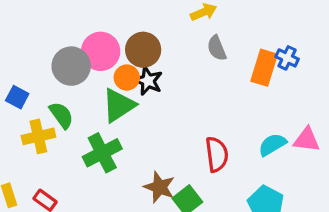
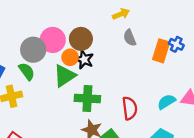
green semicircle: (61, 115) -> (27, 71), moved
green cross: (102, 153) -> (87, 98), moved, turned 30

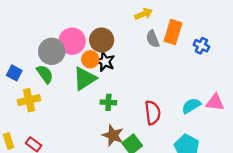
orange rectangle: (161, 51) -> (173, 32), moved
green cross: (87, 98) -> (108, 102), size x0.6

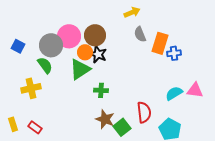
orange rectangle: (173, 32) -> (160, 43), moved
blue cross: (201, 46) -> (174, 53), moved, turned -32
blue square: (14, 73) -> (18, 46), moved
red semicircle: (153, 113) -> (144, 112), moved

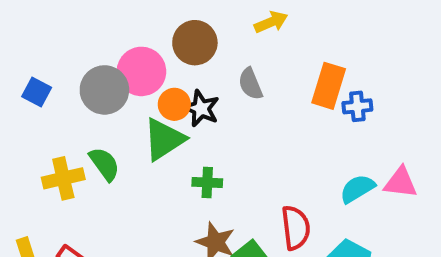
gray semicircle: (140, 34) -> (250, 84), moved
brown circle: (95, 35) -> (195, 43), moved
green semicircle: (45, 65) -> (104, 164), moved

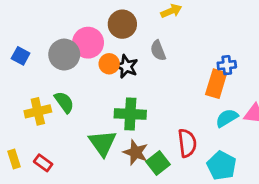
orange rectangle: (329, 86) -> (216, 84), moved
green triangle: (164, 139) -> (103, 143), moved, turned -32
green cross: (207, 182) -> (130, 114), size x1.6

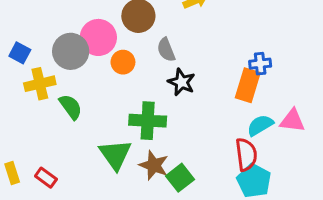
gray semicircle: (158, 51) -> (166, 50), moved
black star: (126, 66) -> (182, 82), moved
yellow cross: (38, 111) -> (40, 84), moved
red semicircle: (187, 143) -> (246, 155), moved

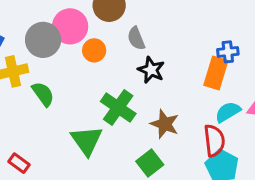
green cross: (148, 121) -> (118, 107), turned 32
brown star: (154, 165) -> (165, 124), moved

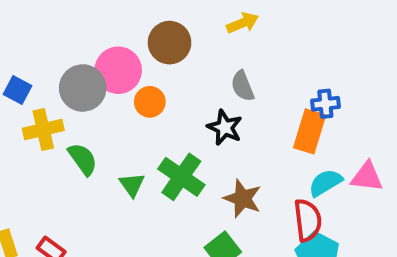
gray semicircle: (136, 38) -> (243, 86), moved
green triangle: (87, 141) -> (132, 185), moved, size x0.6

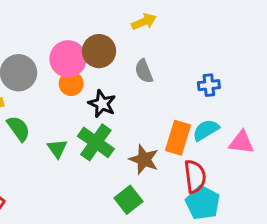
brown circle: (170, 43) -> (99, 51), moved
pink circle: (118, 70) -> (68, 59), moved
black star: (225, 127) -> (102, 104), moved
orange rectangle: (310, 131) -> (178, 138), moved
cyan semicircle: (325, 183) -> (206, 130), moved

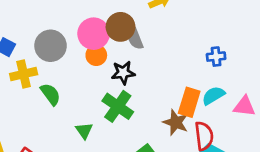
gray semicircle: (144, 71) -> (135, 39), moved
black star: (102, 104) -> (123, 73), turned -30
green triangle: (57, 149) -> (84, 131), moved
brown star: (144, 159) -> (176, 122), moved

